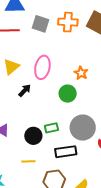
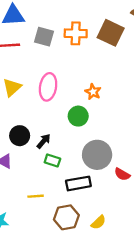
black arrow: (25, 90) -> (44, 141), moved
green rectangle: (51, 128) -> (52, 160), moved, turned 32
black circle: (33, 136) -> (20, 136), moved

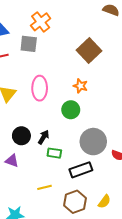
orange cross: (76, 33) -> (41, 22), moved, turned -30
brown square: (111, 33) -> (89, 51), moved, turned 30

